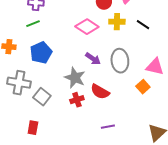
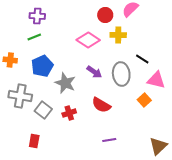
black line: (143, 25) -> (142, 59), moved
gray star: (75, 78) -> (65, 83), moved
red cross: (77, 100) -> (69, 113), moved

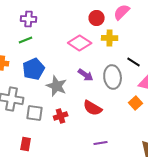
gray square: (43, 110) -> (35, 113), turned -30

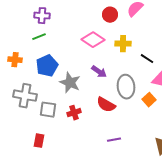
yellow cross: (110, 38) -> (123, 44), moved
gray ellipse: (113, 77) -> (126, 87), moved

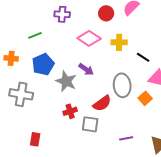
purple cross: (42, 16) -> (62, 14), moved
purple arrow: (99, 72) -> (86, 69), moved
red semicircle: (106, 105) -> (102, 103), turned -66
gray square: (48, 110) -> (90, 124), moved
purple line: (114, 140) -> (126, 138), moved

